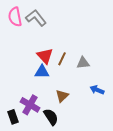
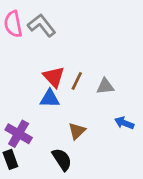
purple cross: (30, 105) -> (19, 134), moved

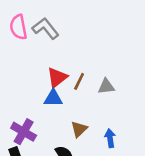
red triangle: (54, 77) -> (57, 77), turned 35
blue arrow: (124, 123) -> (110, 138), moved, turned 60

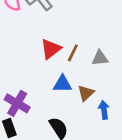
blue triangle: (53, 98) -> (62, 84), moved
brown triangle: (79, 129) -> (86, 93), moved

